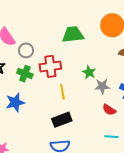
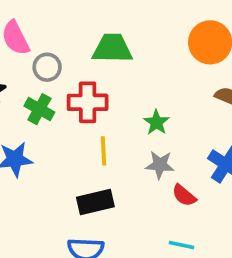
green trapezoid: (73, 35) -> (112, 48), moved
gray star: (102, 86) -> (160, 165), moved

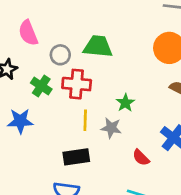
gray circle: (47, 67) -> (60, 55), moved
gray star: (160, 165) -> (111, 128), moved

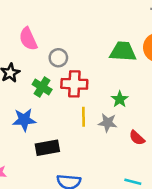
green trapezoid: (98, 46) -> (123, 52), moved
black rectangle: (76, 157) -> (47, 148), moved
red semicircle: (141, 158) -> (137, 138), moved

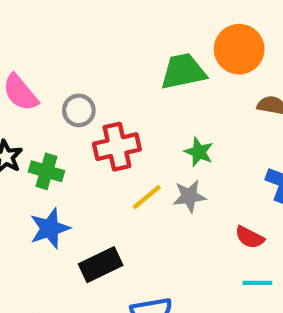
green cross: (42, 87) -> (46, 171), moved
yellow line: (84, 117) -> (147, 197), turned 66
red semicircle: (137, 138) -> (250, 237), moved

